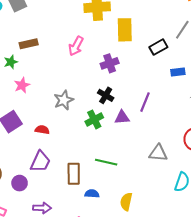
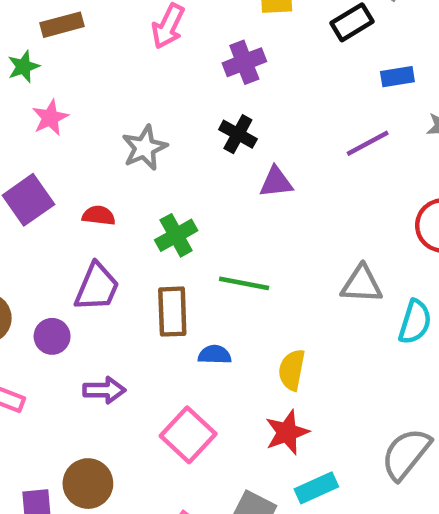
purple line: (145, 102) -> (368, 143), moved, turned 42
green cross: (94, 119) -> (176, 235), moved
gray triangle: (158, 153) -> (362, 284), moved

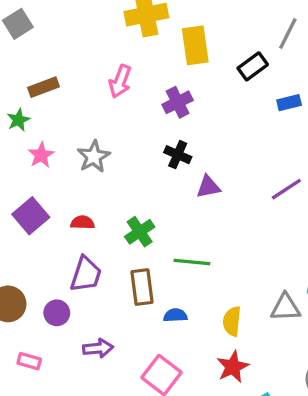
purple line: (368, 143) -> (286, 189), moved
gray star: (144, 148) -> (94, 157), moved
gray triangle: (362, 284) -> (285, 307), moved

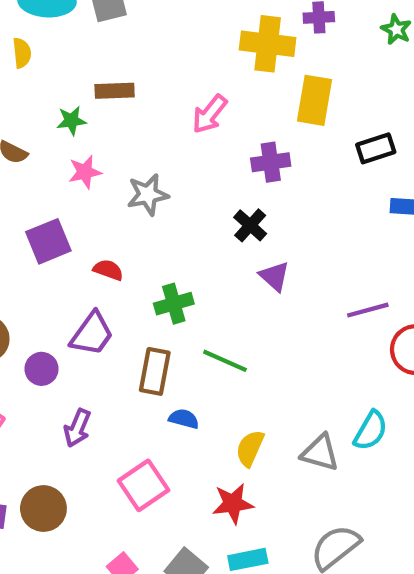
purple triangle: (208, 187) -> (274, 276), turned 35
purple arrow: (98, 348) -> (77, 428), turned 100

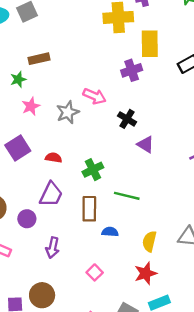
pink arrow: (210, 114) -> (94, 96), moved, turned -95
purple cross: (271, 162) -> (132, 70), moved
pink square: (143, 485) -> (95, 272), size x0.6

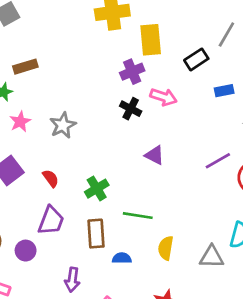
pink arrow: (94, 96) -> (163, 97), moved
black cross: (127, 119) -> (131, 109), moved
red semicircle: (54, 158) -> (51, 178), turned 49
yellow semicircle: (149, 241) -> (166, 248), moved
purple arrow: (53, 248) -> (72, 280), moved

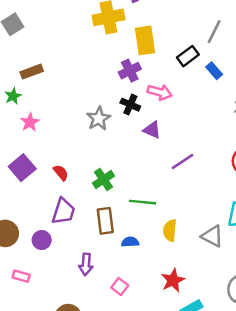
blue rectangle: (224, 91) -> (214, 71), moved, turned 63
gray star: (63, 125) -> (99, 119), moved
purple triangle: (155, 155) -> (152, 130), moved
purple line: (218, 161) -> (182, 162), moved
gray triangle: (212, 257) -> (212, 236), turned 30

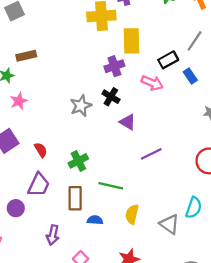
pink arrow: (160, 92) -> (152, 83), moved

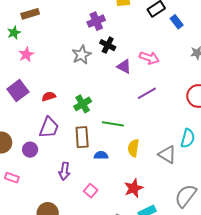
purple cross: (114, 66) -> (96, 21), moved
pink arrow: (152, 83) -> (149, 58), moved
red semicircle: (41, 150) -> (49, 96), turned -72

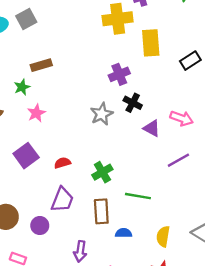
yellow semicircle: (133, 148) -> (163, 236), moved

